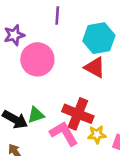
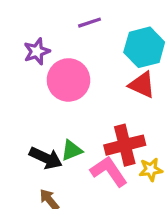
purple line: (57, 15) -> (89, 23), turned 72
red cross: (78, 114) -> (125, 145), turned -32

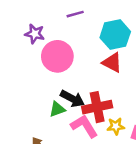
purple star: (37, 51) -> (35, 34), turned 30
black arrow: (46, 158) -> (72, 99), moved

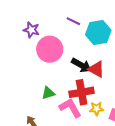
purple line: (75, 14) -> (73, 21), moved, turned 40
red triangle: (112, 63) -> (96, 69), moved
black arrow: (72, 99) -> (81, 65), moved

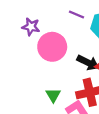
green triangle: (48, 93) -> (53, 95), turned -40

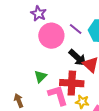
purple line: (77, 14) -> (76, 29), moved

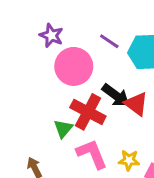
purple line: (76, 29) -> (109, 41), moved
red cross: (72, 83) -> (88, 112), moved, turned 30

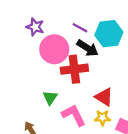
black arrow: (116, 95) -> (88, 48), moved
red triangle: (136, 104) -> (104, 97), moved
red cross: (88, 112) -> (74, 69), moved, turned -30

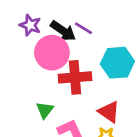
cyan hexagon: (109, 34) -> (117, 63), moved
black arrow: (88, 48) -> (63, 31), moved

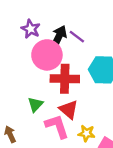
black arrow: (63, 31) -> (59, 37), turned -105
red triangle: (109, 112) -> (69, 109), moved

